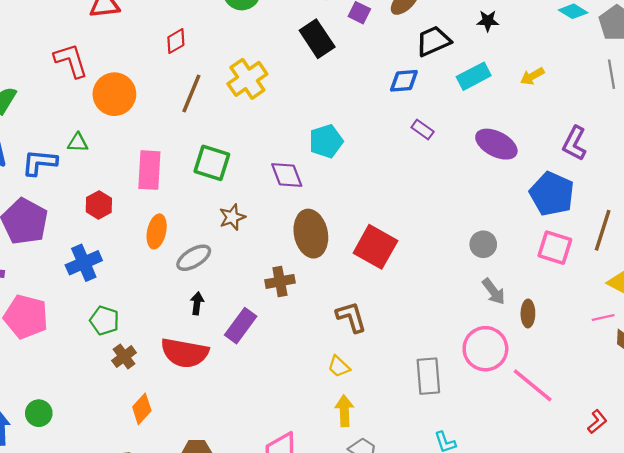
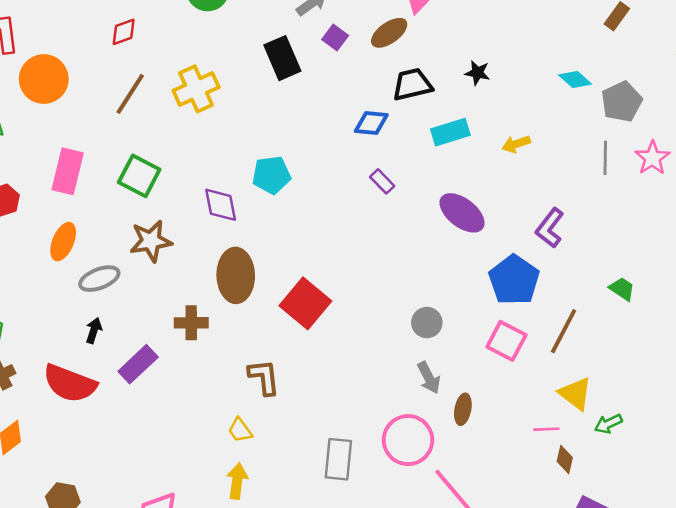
brown star: (232, 217) -> (151, 241), size x1.4

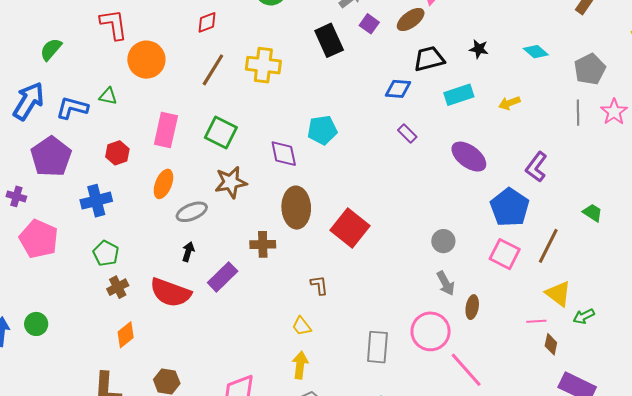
cyan diamond: (575, 80) -> (536, 52), moved
yellow cross: (196, 89) -> (263, 65), turned 32
brown L-shape: (264, 377) -> (319, 285), size x0.7

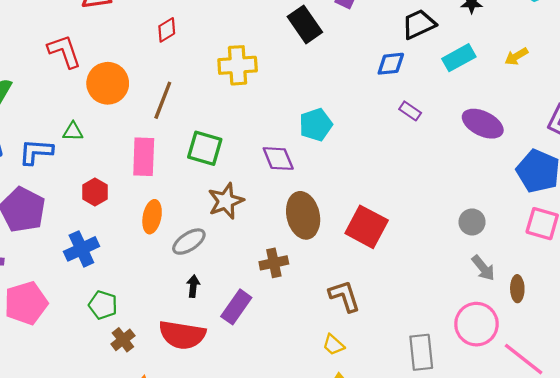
brown line: (213, 70) -> (163, 100), moved
pink pentagon: (39, 239) -> (26, 303), turned -30
brown L-shape: (319, 285) -> (344, 296), size x1.5

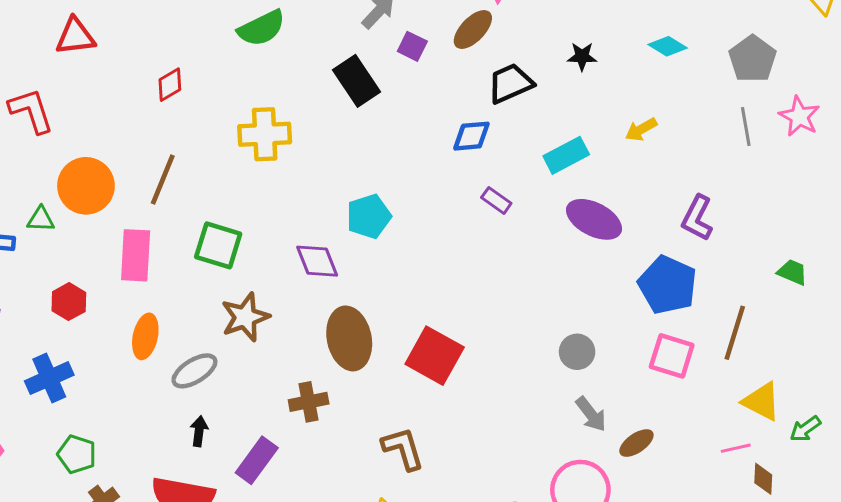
cyan rectangle: (459, 58) -> (566, 155), moved
orange circle: (108, 83) -> (86, 186), moved
brown ellipse: (517, 289) -> (636, 443), turned 55

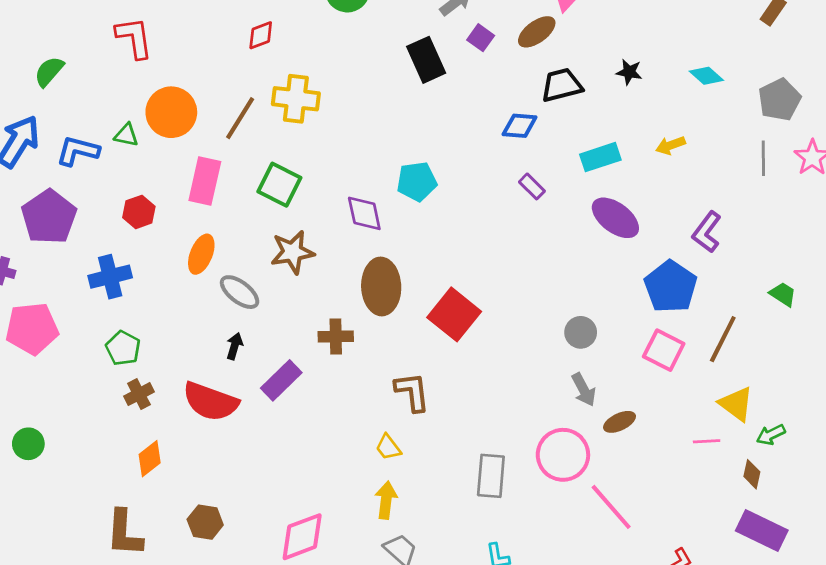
yellow cross: (265, 134) -> (296, 99), moved
gray ellipse: (194, 371) -> (240, 292), turned 60
brown diamond: (763, 479) -> (752, 474), moved

